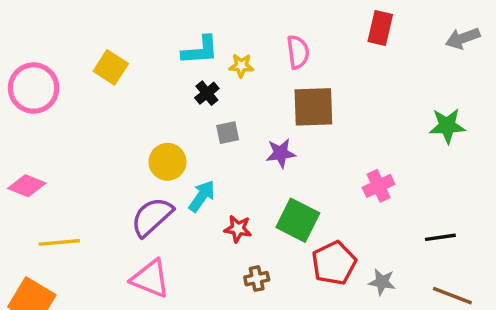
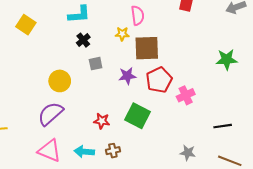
yellow star: (241, 66) -> (122, 34), moved
cyan arrow: (202, 196) -> (84, 152), moved, turned -120
red pentagon: (334, 263) -> (159, 80), moved

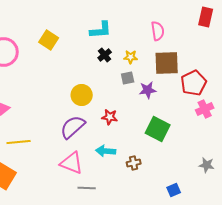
yellow star: (122, 34) -> (131, 57), moved
gray square: (96, 64) -> (128, 78), moved
red pentagon: (159, 80) -> (194, 83), moved
red star: (102, 121) -> (110, 117), moved
cyan arrow: (84, 152) -> (106, 151), moved

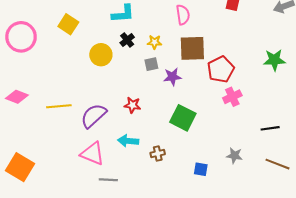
yellow circle: (82, 95) -> (101, 55), moved
yellow line: (19, 142) -> (59, 106), moved
blue square: (174, 190) -> (201, 169), moved, turned 32

